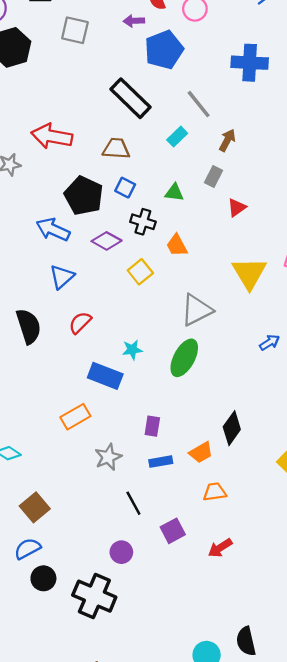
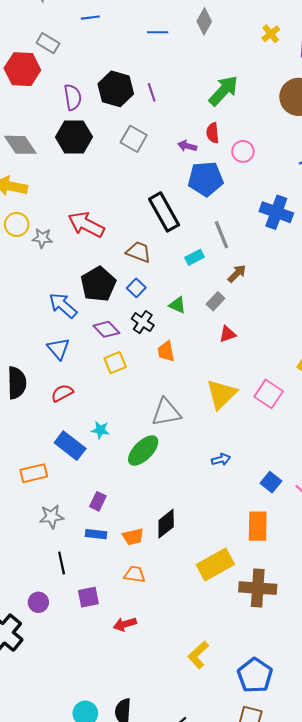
yellow square: (140, 272) -> (115, 363), moved
blue triangle: (62, 277) -> (58, 349), turned -45

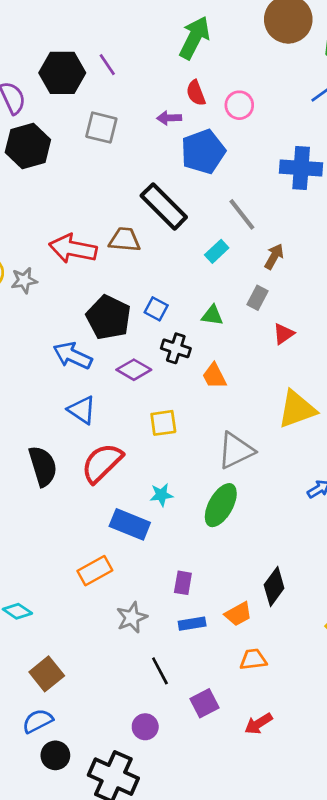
brown trapezoid: (139, 252) -> (125, 240), moved
yellow square: (115, 363) -> (163, 423), moved, turned 30
red semicircle: (62, 393) -> (102, 463), size x1.6
yellow triangle: (221, 394) -> (297, 409), turned 40

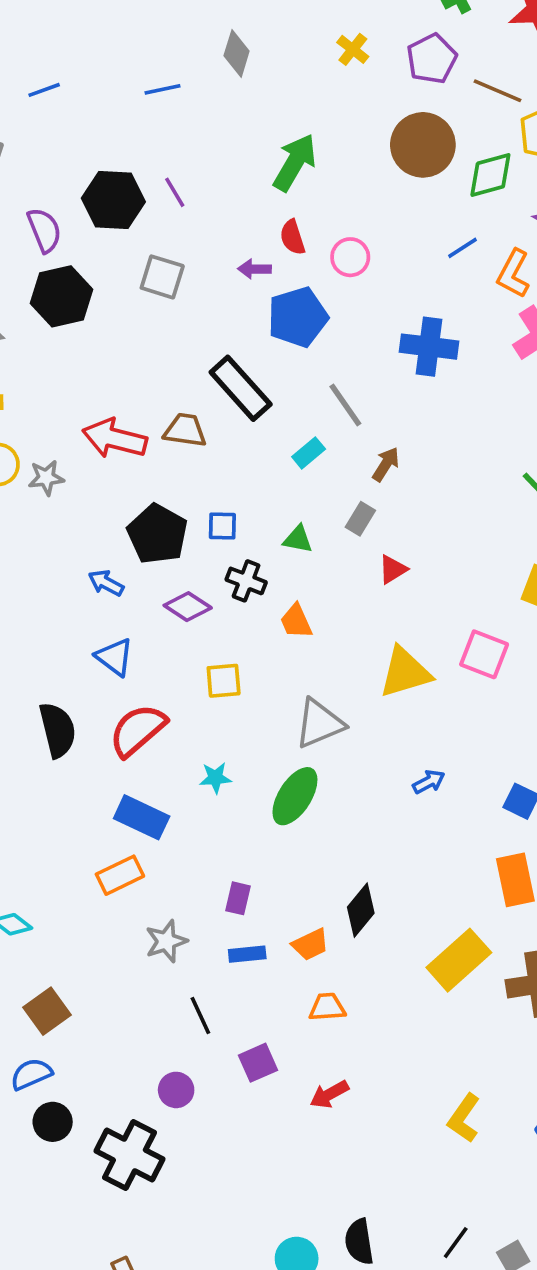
blue square: (156, 309) -> (222, 526), turned -30
blue arrow: (73, 356) -> (106, 583), size x0.7
blue rectangle: (130, 524) -> (142, 817), moved

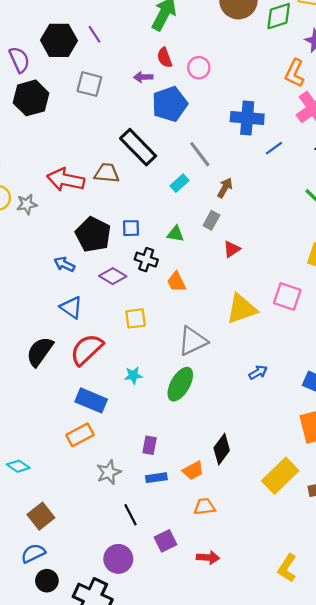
blue line: (462, 248) -> (274, 148), moved
black semicircle: (58, 730) -> (40, 352), turned -128
purple circle: (176, 1090) -> (118, 559), size x1.4
red arrow: (329, 1094) -> (208, 558), turned -145

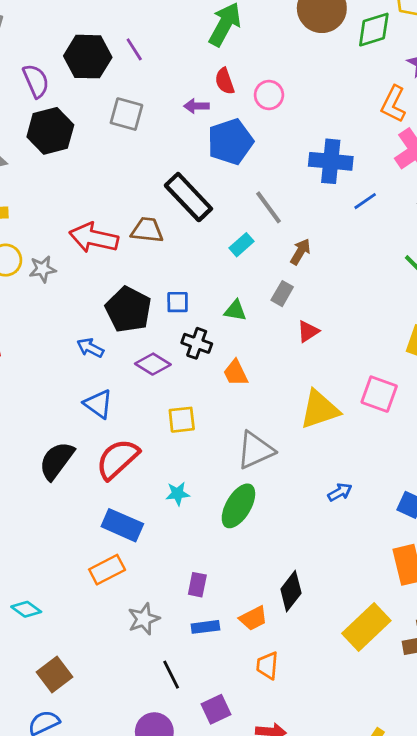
orange trapezoid: (204, 507) -> (267, 666), turned -80

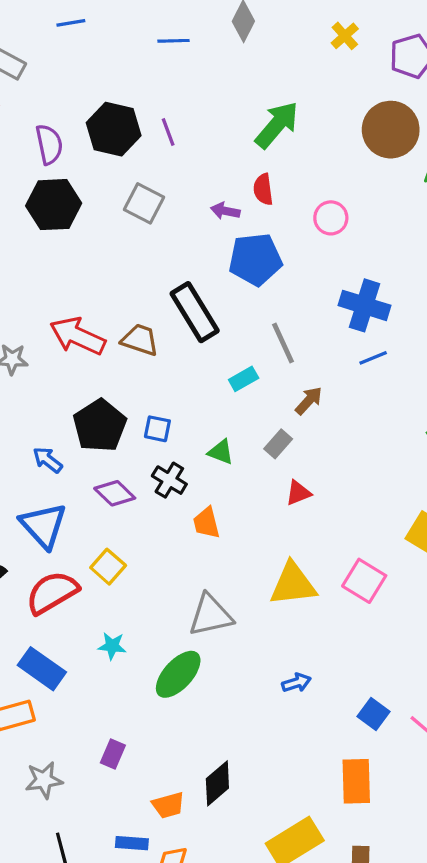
pink circle: (269, 95) -> (331, 218), moved
blue line: (365, 201) -> (373, 358), moved
blue triangle: (98, 404) -> (43, 526), size x1.4
yellow square: (182, 420) -> (108, 567), moved, turned 36
blue rectangle: (205, 627) -> (132, 843), moved

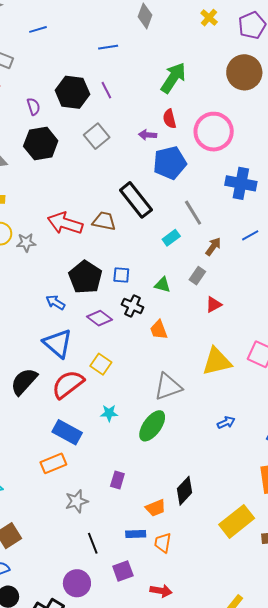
blue line: (174, 41) -> (108, 47), moved
purple semicircle: (49, 144) -> (33, 106), size x0.7
gray square: (144, 203) -> (97, 136), turned 30
pink circle: (331, 218) -> (214, 132), size x1.8
blue line: (373, 358) -> (250, 235), moved

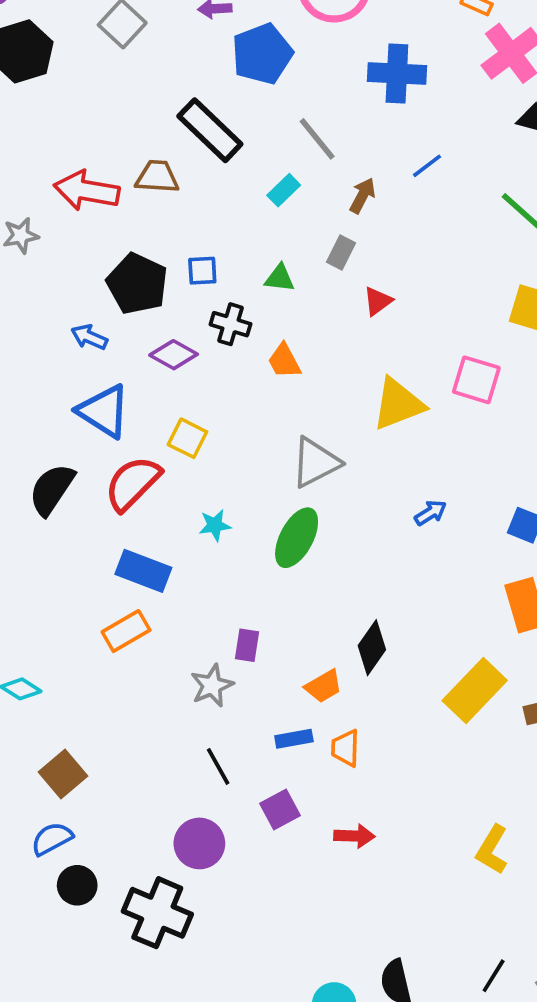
gray star: (77, 501) -> (212, 686), moved

